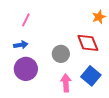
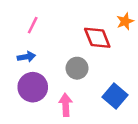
red diamond: (88, 43) -> (97, 38), moved
pink arrow: (66, 83) -> (66, 105), moved

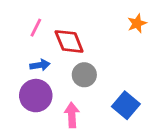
red diamond: (97, 38) -> (69, 41), moved
blue arrow: (26, 57) -> (40, 65), moved

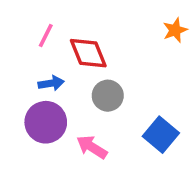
pink arrow: (72, 115) -> (92, 147), turned -55

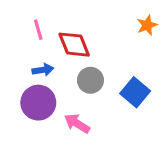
pink line: (46, 35) -> (38, 30), turned -42
blue square: (161, 135) -> (135, 92), moved

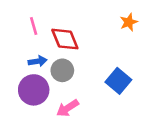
gray circle: (90, 80) -> (62, 70), moved
pink arrow: (77, 123) -> (68, 108), turned -65

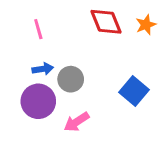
red diamond: (65, 39) -> (106, 22), moved

